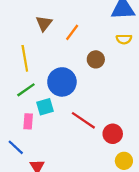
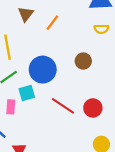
brown circle: (96, 59) -> (83, 61), moved
red circle: (113, 134) -> (93, 108), moved

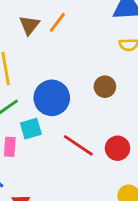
orange line: (52, 23) -> (57, 22), moved

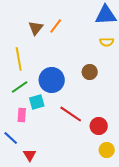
red circle: (117, 148) -> (99, 126), moved

